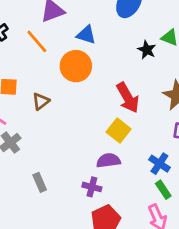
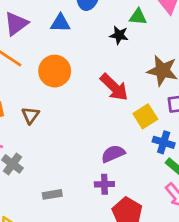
blue triangle: (86, 35) -> (60, 23), moved
yellow square: (119, 130) -> (145, 116), moved, turned 35
gray rectangle: (40, 182) -> (52, 194), turned -60

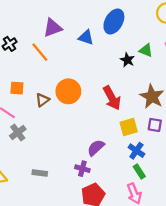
orange circle: (55, 71) -> (68, 91), moved
purple semicircle: (113, 154) -> (96, 148), turned -36
gray rectangle: (52, 194) -> (40, 173), moved

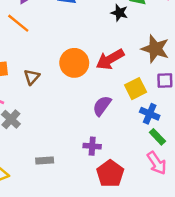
orange circle: (68, 91) -> (74, 63), moved
red arrow: (112, 98) -> (110, 59), turned 100
purple semicircle: (96, 148) -> (102, 106), moved

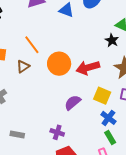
black star: (119, 13) -> (112, 40), moved
orange line: (18, 23) -> (32, 45), moved
yellow square: (136, 89) -> (102, 96), turned 36

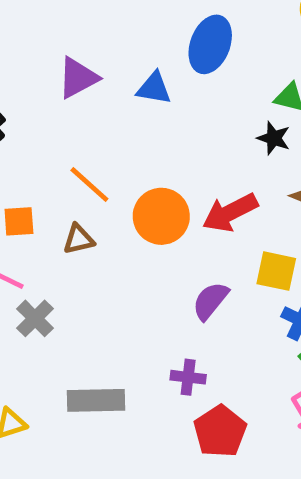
brown triangle: (23, 66) -> (79, 239), turned 32
gray rectangle: (17, 135) -> (96, 400), size x1.6

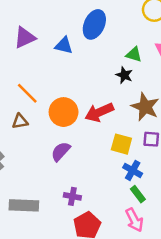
purple semicircle: (210, 301) -> (61, 151), moved

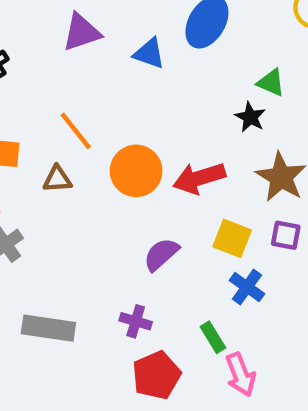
purple semicircle: (61, 151) -> (161, 254), moved
green rectangle: (138, 194) -> (213, 337), moved

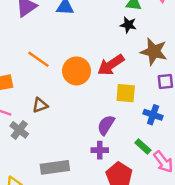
brown triangle: (57, 179) -> (40, 105), moved
yellow square: (232, 238) -> (126, 93), moved
purple semicircle: (161, 254) -> (106, 125), moved

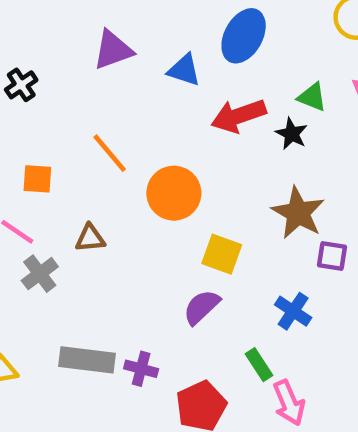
brown star: (154, 52) -> (298, 213), moved
red arrow: (111, 65) -> (238, 116), moved
yellow square: (126, 93) -> (222, 254), moved
purple cross: (100, 150) -> (141, 369), moved

